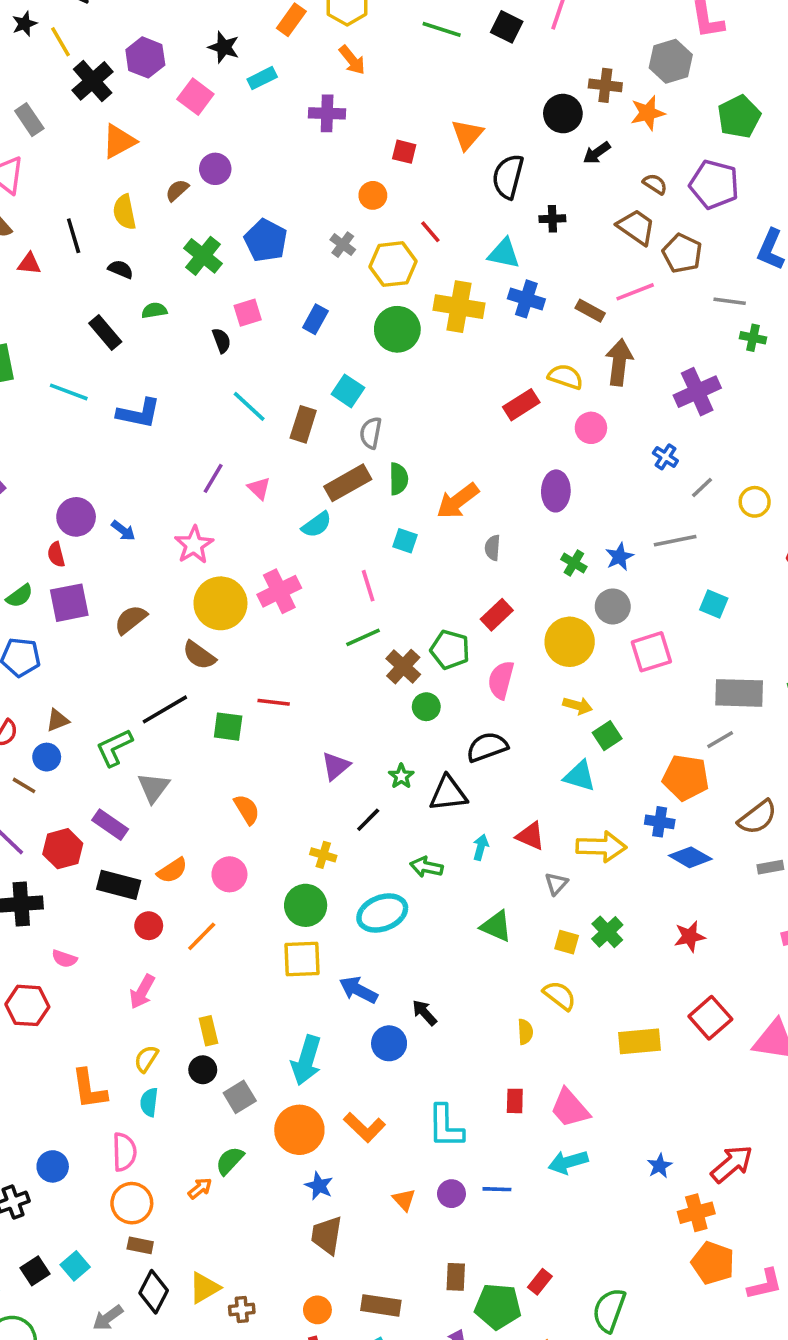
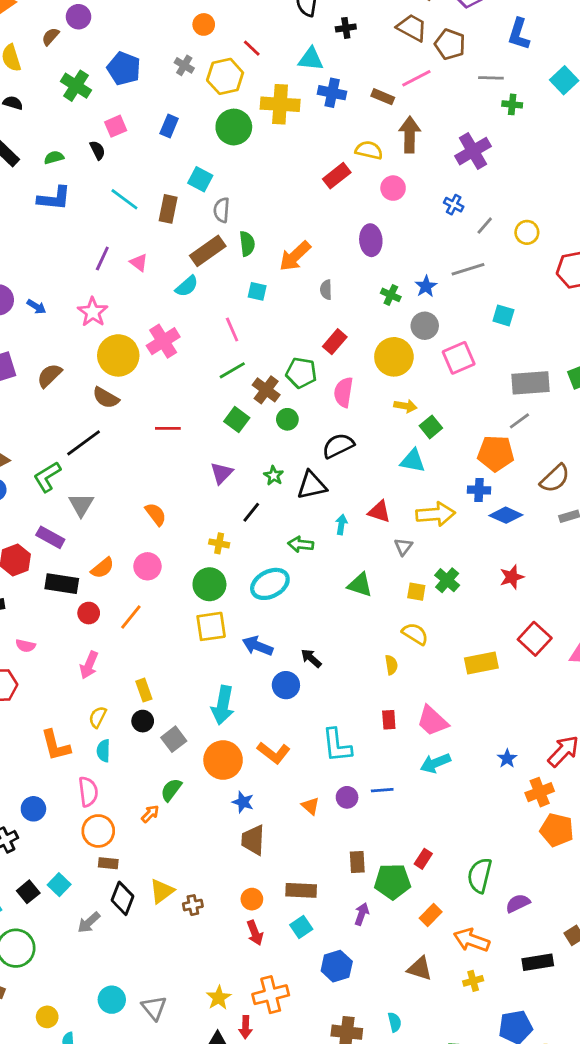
green semicircle: (154, 310) -> (54, 157), moved
blue L-shape: (139, 413) -> (54, 198), moved
green square: (228, 727) -> (237, 420), moved, turned 35

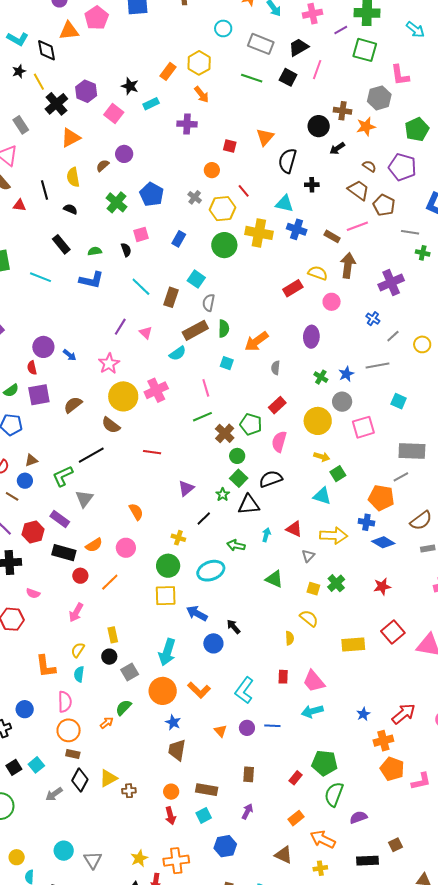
green square: (237, 420) -> (239, 478), moved
cyan L-shape: (337, 745) -> (244, 690), turned 36
green pentagon: (392, 881) -> (324, 763), moved

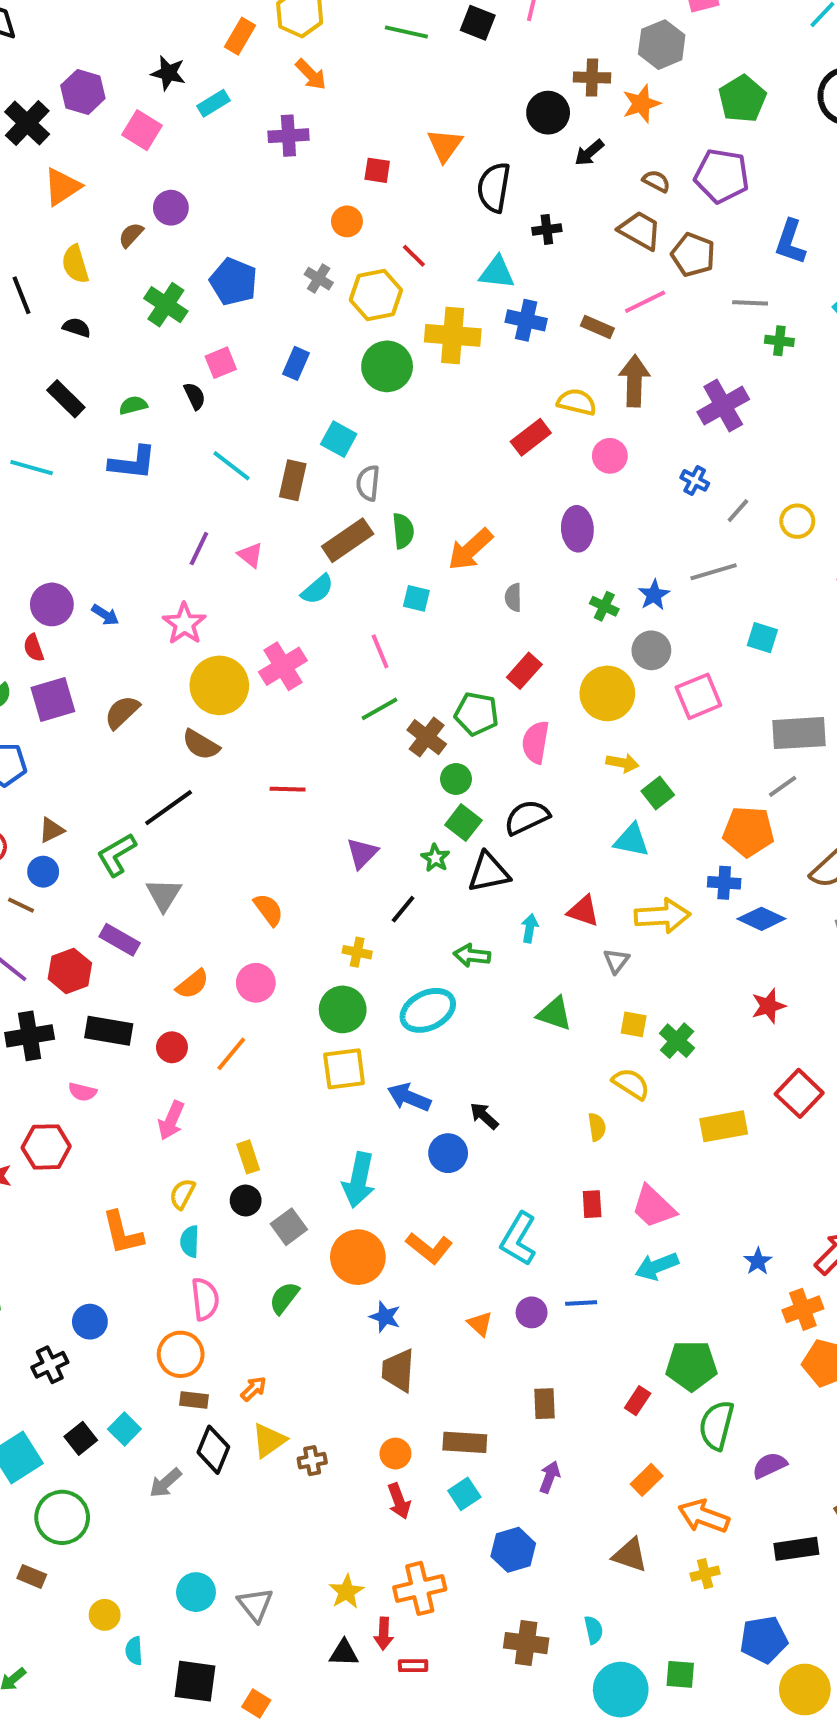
black rectangle: (64, 553) -> (109, 1031), moved
green cross: (336, 583) -> (677, 1041), moved
pink semicircle: (65, 702) -> (205, 1299), moved
orange arrow: (107, 723) -> (254, 1389), moved

